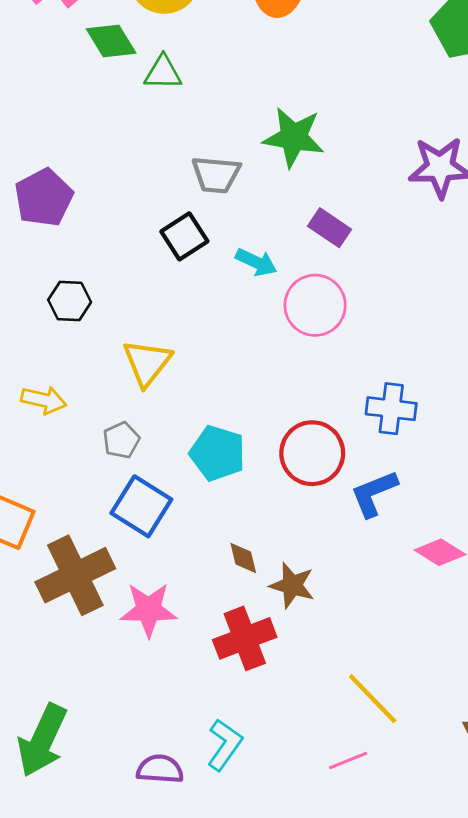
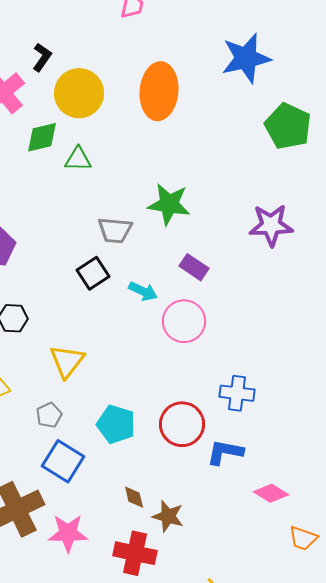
green diamond: (111, 41) -> (42, 137), turned -72
blue L-shape: (374, 493) -> (225, 452), turned 33
red cross: (245, 638) -> (135, 553), turned 33

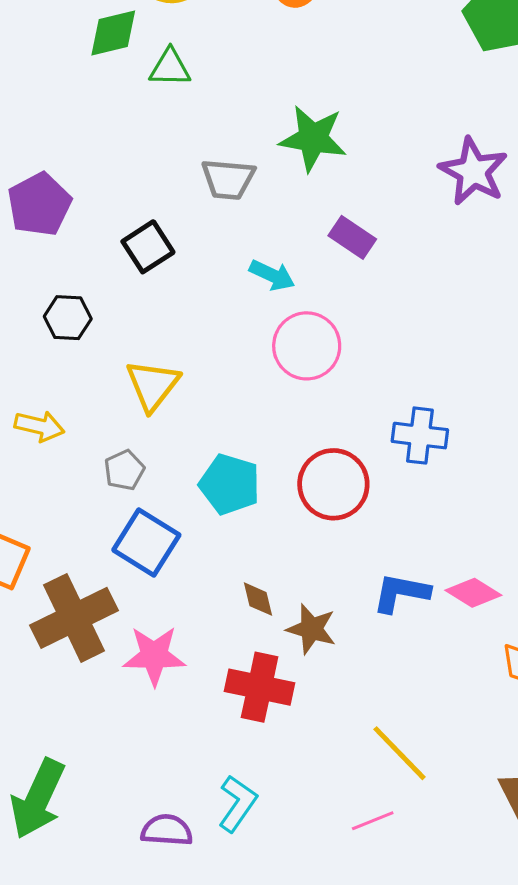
purple star: (271, 225) -> (473, 171), turned 30
black square: (93, 273) -> (148, 247), moved
pink circle: (184, 321) -> (307, 346), moved
blue L-shape: (225, 452) -> (401, 593), moved

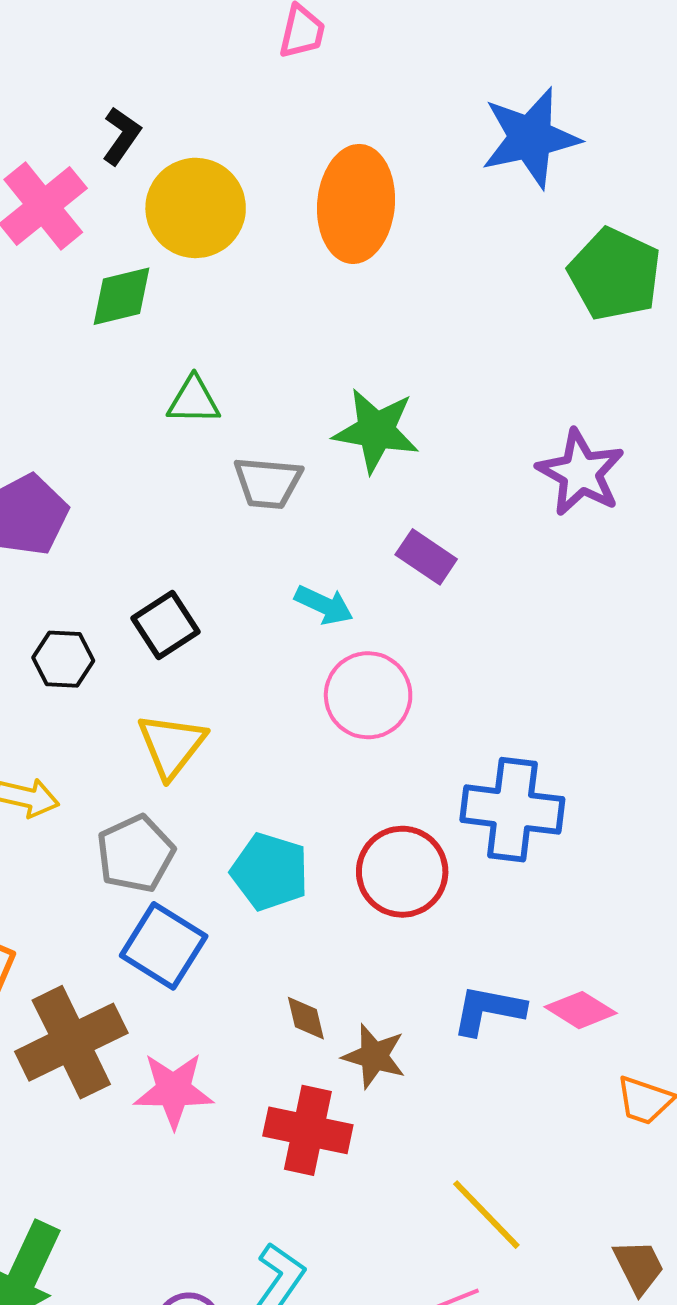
green triangle: (170, 68) -> (194, 400), moved
black square: (148, 247) -> (166, 625), moved
blue cross: (420, 436) -> (512, 810), size x1.4
gray pentagon: (124, 470) -> (135, 854), size x1.5

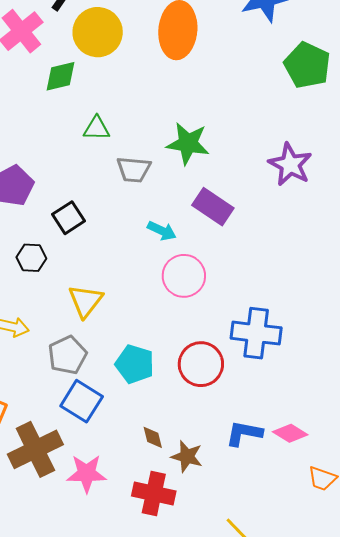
purple rectangle: (426, 557) -> (213, 207), size x1.4
black square: (166, 625) -> (69, 218), moved

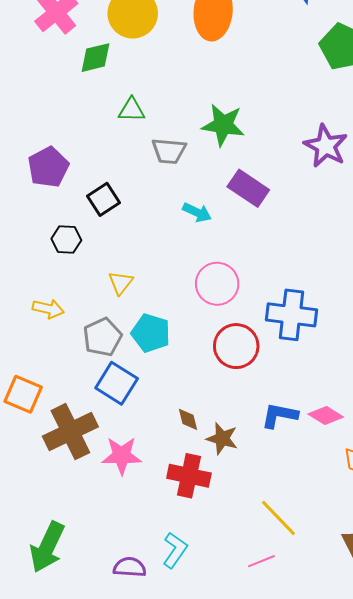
pink circle: (184, 276) -> (217, 284), moved
yellow triangle: (86, 301) -> (121, 283), size x0.7
cyan pentagon: (135, 364) -> (151, 333), moved

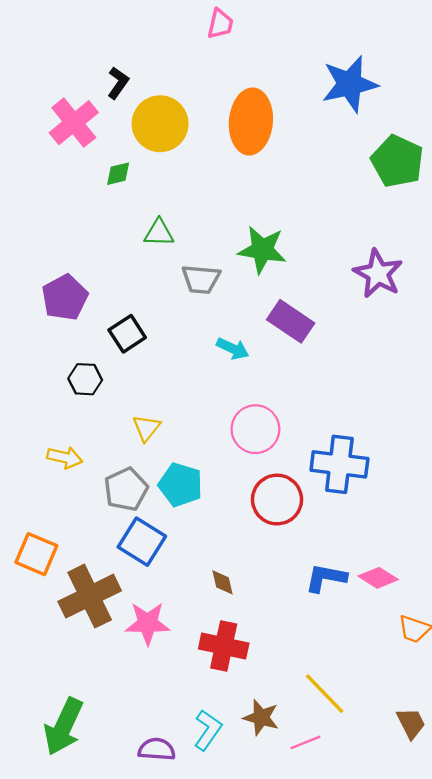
green diamond: (95, 58) -> (118, 174), size x0.7
brown star: (222, 439) -> (261, 718), moved

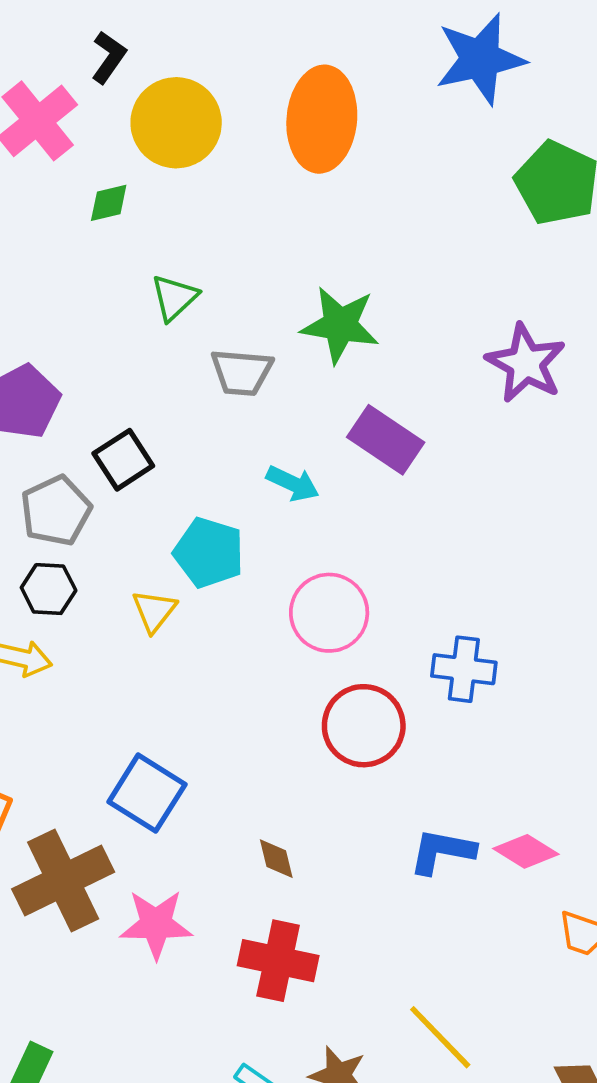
green triangle: (159, 233) -> (174, 298), turned -44
black hexagon: (85, 379) -> (49, 589), moved
blue cross: (339, 464) -> (464, 669), size x0.7
cyan pentagon: (181, 485) -> (209, 553), moved
gray pentagon: (126, 489) -> (56, 511), moved

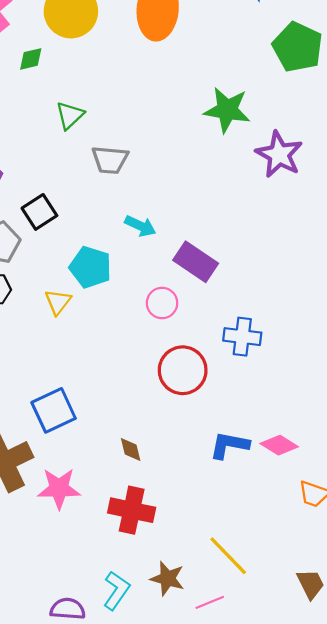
green star: (340, 325) -> (227, 110), moved
purple rectangle: (386, 440) -> (196, 262), moved
pink circle: (329, 613) -> (162, 303), size x0.7
blue square: (147, 793) -> (54, 410), turned 33

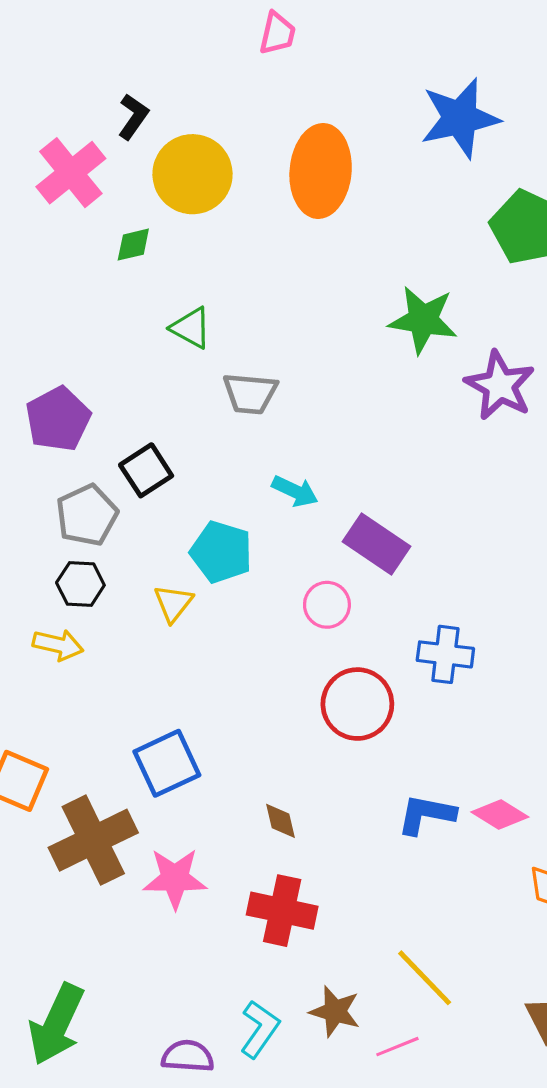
green triangle: (70, 115) -> (191, 328), turned -48

